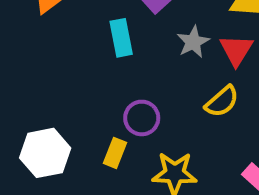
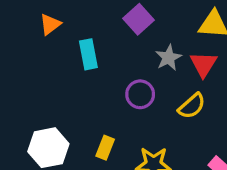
cyan rectangle: (121, 38) -> (88, 54), moved
purple circle: (142, 118) -> (140, 94), moved

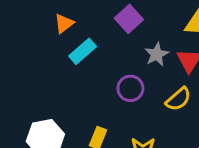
orange triangle: (50, 24) -> (64, 23), moved
cyan rectangle: (88, 54) -> (83, 51), turned 60

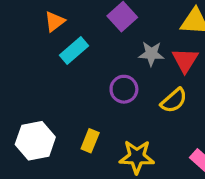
gray star: (157, 54) -> (151, 54), turned 30

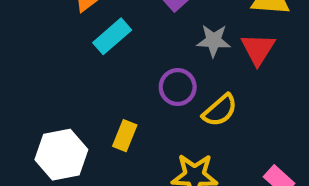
yellow semicircle: (174, 100) -> (220, 110), moved
yellow rectangle: (90, 141) -> (125, 136), moved

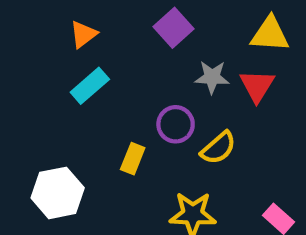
cyan rectangle: (112, 36) -> (90, 86), moved
yellow rectangle: (125, 136) -> (133, 159), moved

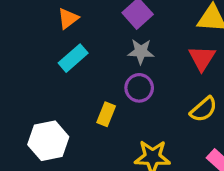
gray star: (212, 77) -> (141, 52), moved
yellow semicircle: (218, 148) -> (204, 109), moved

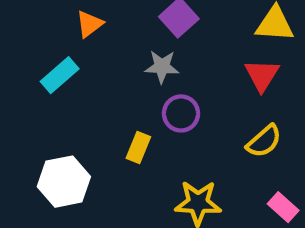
gray star: (141, 52) -> (162, 67), moved
cyan rectangle: (73, 58) -> (60, 75), moved

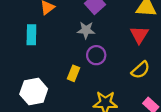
cyan rectangle: (60, 75) -> (31, 35), turned -48

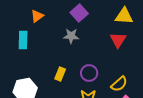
purple circle: (96, 55) -> (89, 73), moved
yellow semicircle: (141, 70) -> (119, 84), moved

